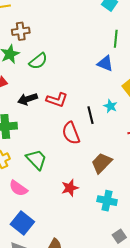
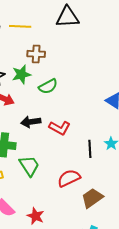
red semicircle: (71, 133) -> (69, 178), moved, turned 75
green trapezoid: (36, 159) -> (29, 166), moved
red star: (70, 188) -> (35, 216), moved, turned 30

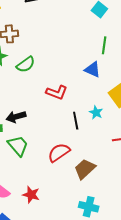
black arrow: (31, 122) -> (16, 117), moved
red L-shape: (60, 128) -> (57, 92), moved

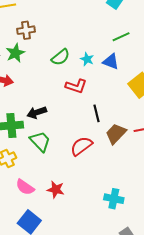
green line: (104, 45) -> (121, 37), turned 60
green semicircle: (26, 64) -> (61, 57), moved
cyan star: (96, 112) -> (87, 59), moved
brown trapezoid: (85, 169) -> (116, 134), moved

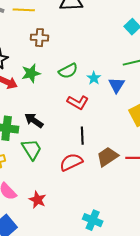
green star: (15, 53) -> (31, 73), moved
blue triangle: (111, 62) -> (117, 85), turned 30
black arrow: (37, 112) -> (34, 120), turned 42
black line: (97, 113) -> (82, 136), moved

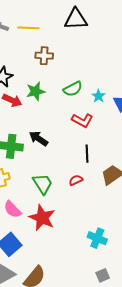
green trapezoid: (32, 149) -> (43, 184), moved
red semicircle: (71, 162) -> (76, 180), size x0.6
red star: (37, 200) -> (42, 218), size x1.5

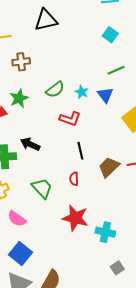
red semicircle: (76, 180) -> (74, 179), turned -56
red star: (42, 218) -> (75, 218), moved

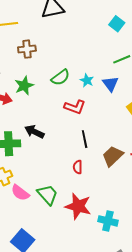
green trapezoid: (42, 188) -> (48, 195), moved
pink semicircle: (17, 219) -> (20, 193), moved

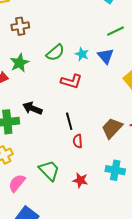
black line: (85, 139) -> (69, 121), moved
pink semicircle: (20, 193) -> (17, 183), moved, turned 96
red star: (78, 206) -> (80, 180), size x0.6
cyan cross: (108, 221) -> (115, 170), moved

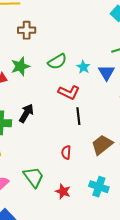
black arrow: (32, 108) -> (26, 113), turned 90
black line: (69, 121) -> (78, 116), moved

